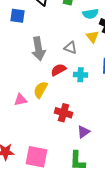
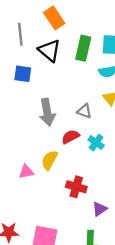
cyan cross: (80, 75) -> (96, 143), turned 32

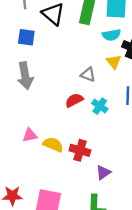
gray arrow: (47, 112) -> (25, 76), moved
yellow semicircle: (49, 160) -> (53, 145), moved, turned 84

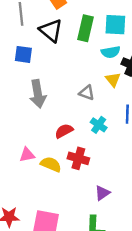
gray arrow: (25, 76) -> (38, 94), moved
red semicircle: (74, 100) -> (64, 131), moved
red cross: (80, 150) -> (78, 158), moved

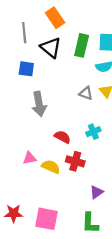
gray triangle: (87, 93) -> (86, 93), moved
cyan cross: (99, 125) -> (93, 132), turned 32
red semicircle: (64, 131) -> (62, 137), turned 56

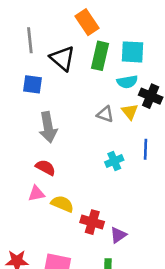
orange rectangle: (55, 18) -> (87, 22), moved
red semicircle: (62, 137) -> (45, 168), moved
red cross: (75, 161) -> (92, 222), moved

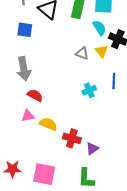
cyan semicircle: (127, 82) -> (99, 28), turned -112
gray arrow: (48, 127) -> (24, 69), moved

